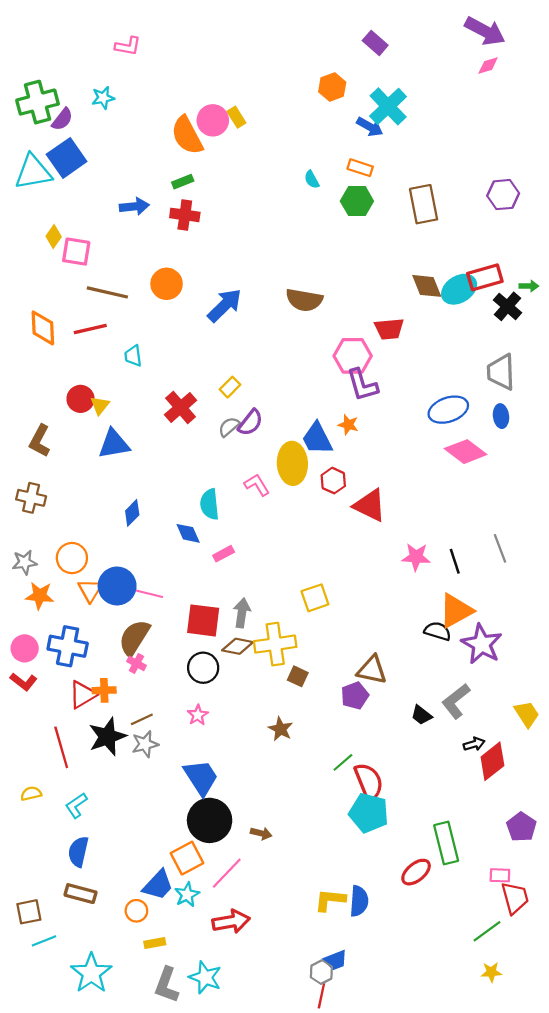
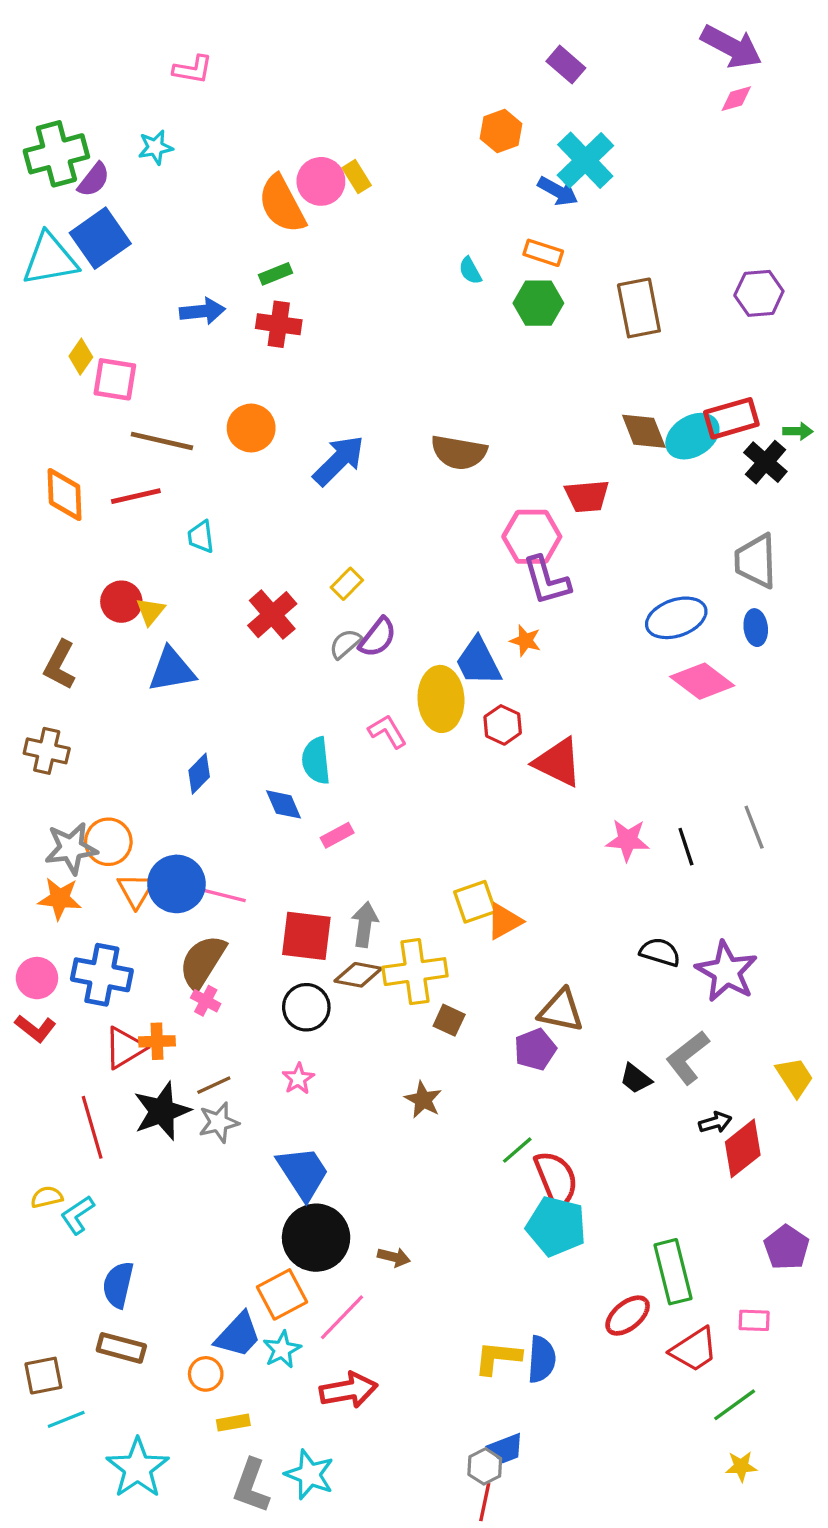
gray star: (25, 562) -> (71, 848), moved, size x1.4
orange triangle: (456, 611) -> (504, 921), moved, size x0.7
cyan L-shape: (76, 805) -> (78, 1215), moved
red trapezoid: (515, 898) -> (694, 1350), moved, turned 72

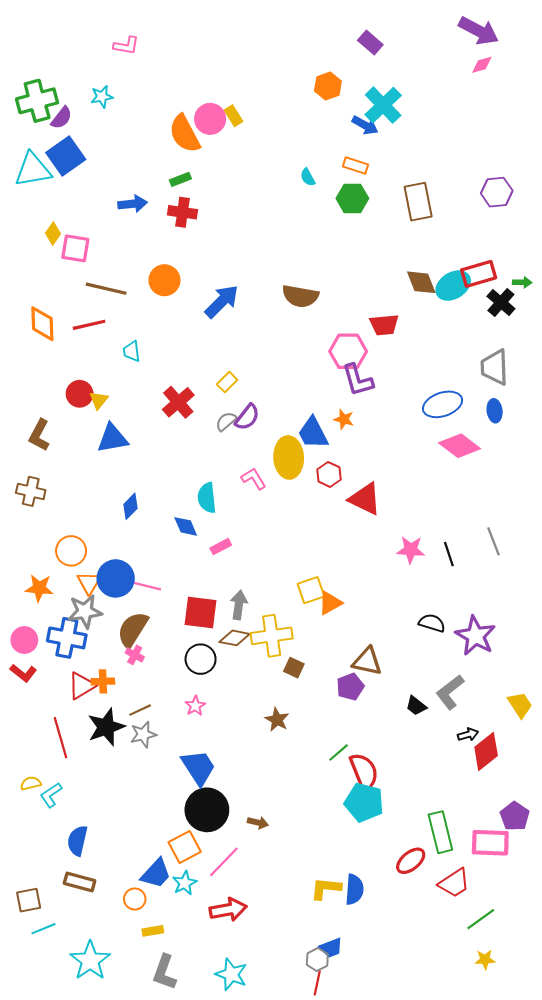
gray star: (71, 848) -> (85, 611), moved
pink rectangle: (754, 1320) -> (490, 843), moved, size x1.8
cyan star: (310, 1475) -> (231, 974), moved

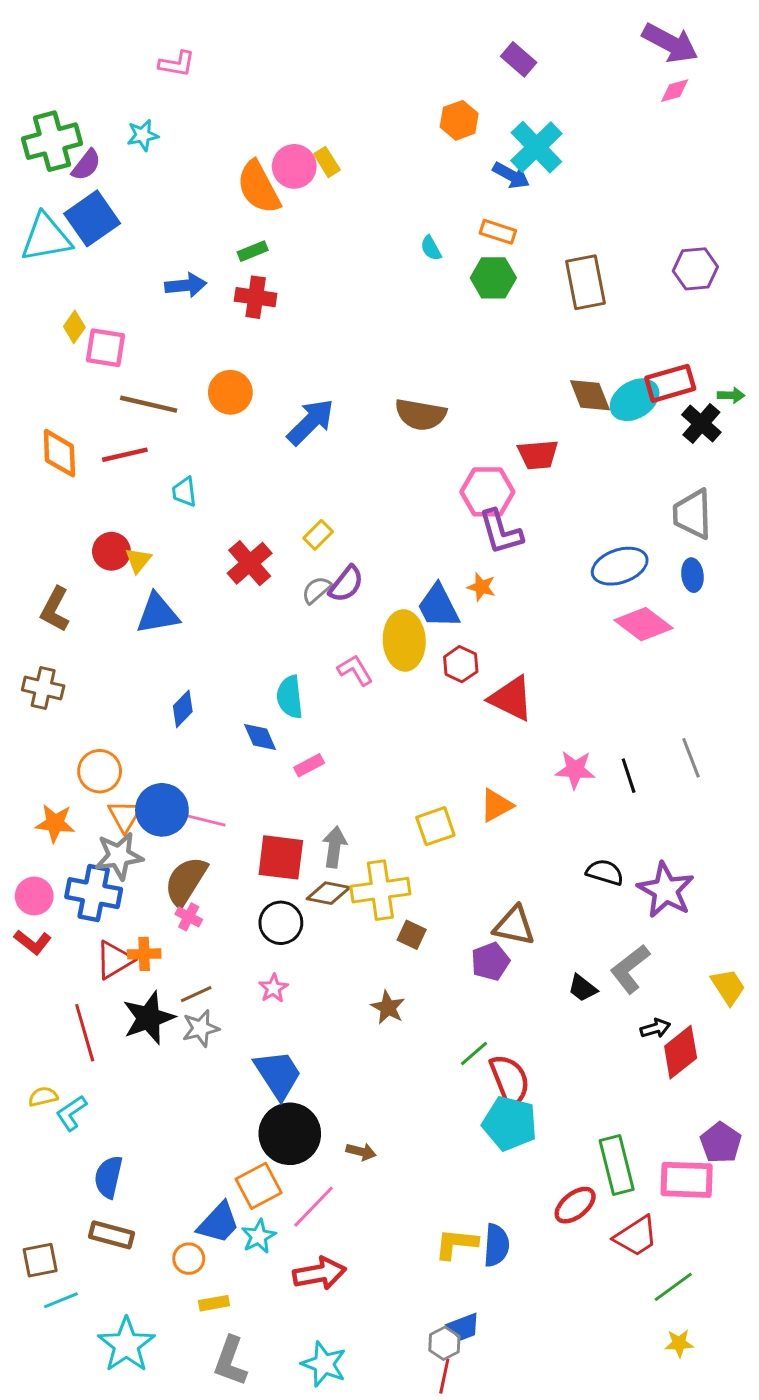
orange triangle: (330, 603) -> (496, 805), moved

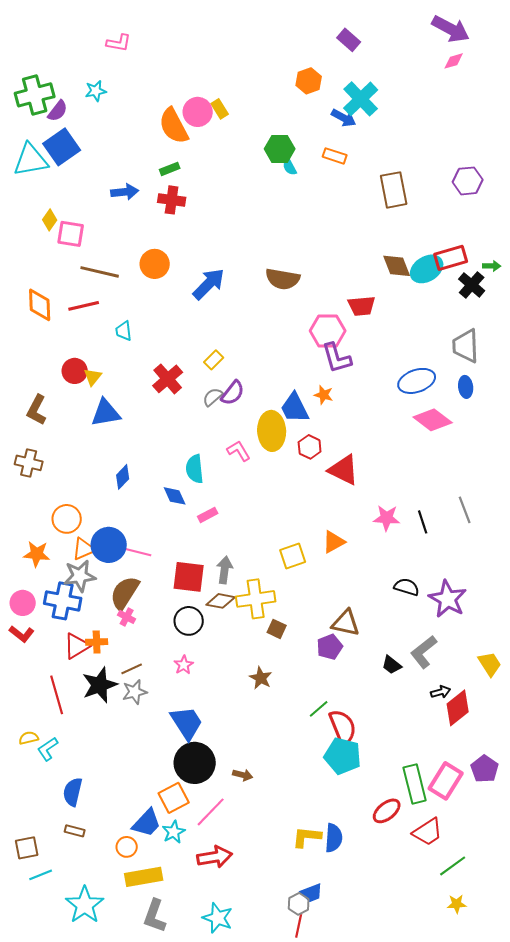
green hexagon: (493, 278) -> (280, 149), moved
orange triangle: (125, 816) -> (84, 549), turned 35
pink rectangle: (687, 1180) -> (446, 781), moved, turned -60
brown rectangle: (111, 1235) -> (75, 831), size x0.7
yellow rectangle: (214, 1303) -> (144, 877), size x1.8

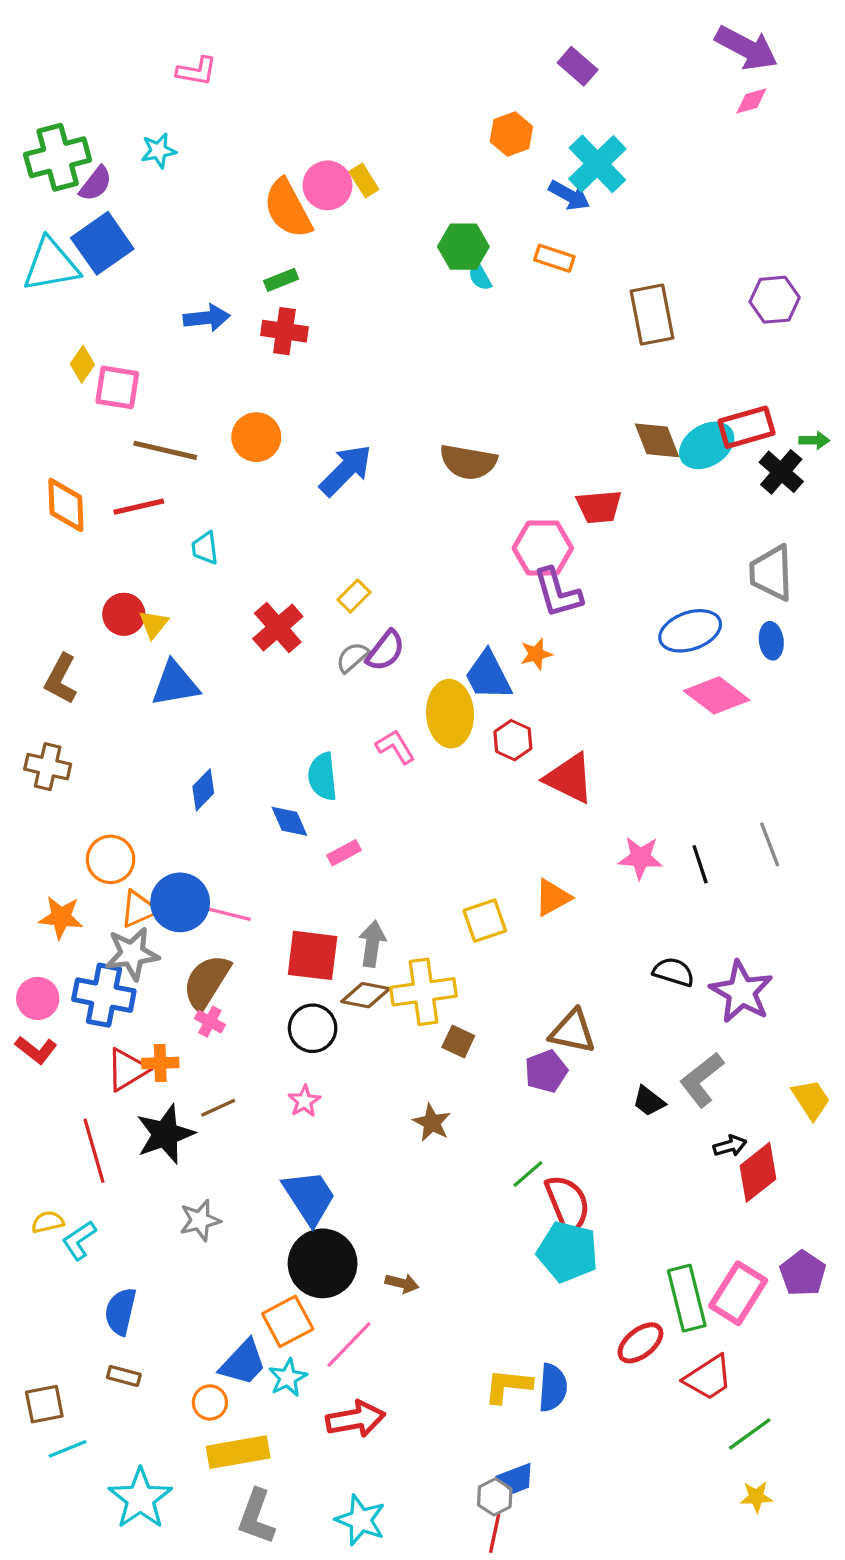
orange star: (324, 395) -> (536, 654), turned -30
gray star: (135, 692) -> (200, 1220), moved

